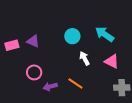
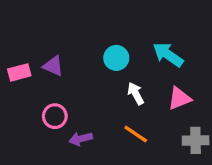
pink triangle: (112, 61) -> (179, 98), turned -49
orange line: (75, 84) -> (136, 134), moved

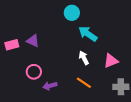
cyan arrow: (168, 55) -> (88, 34), moved
cyan circle: (116, 58) -> (72, 13), moved

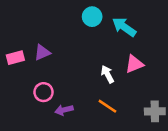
cyan arrow: (88, 34) -> (124, 27), moved
purple triangle: (33, 41) -> (42, 52), turned -48
pink triangle: (111, 61) -> (134, 64), moved

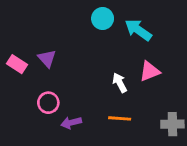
purple triangle: (42, 52) -> (47, 58), turned -48
pink rectangle: (15, 58) -> (17, 64), turned 48
orange line: (107, 106) -> (120, 118), turned -30

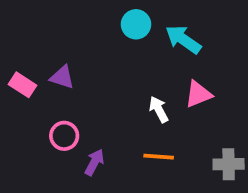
purple triangle: (47, 58) -> (62, 77), turned -30
purple arrow: (71, 123) -> (94, 162), turned 132

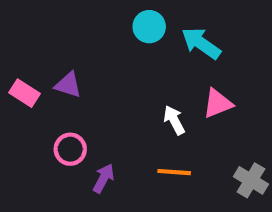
gray cross: (229, 164) -> (251, 180), turned 32

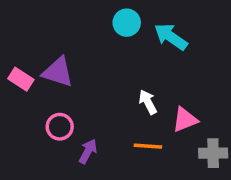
purple triangle: (68, 85) -> (58, 72), size x1.4
pink triangle: (218, 104) -> (185, 120), moved
gray cross: (251, 180) -> (213, 153), turned -32

